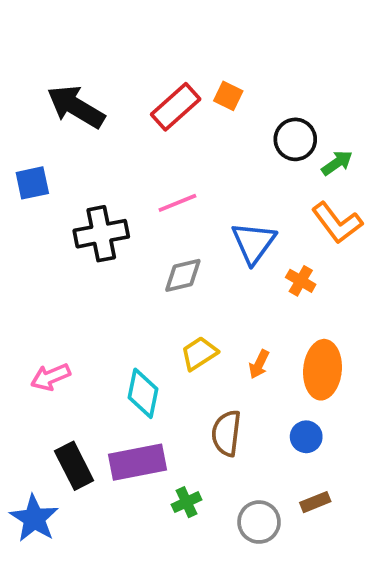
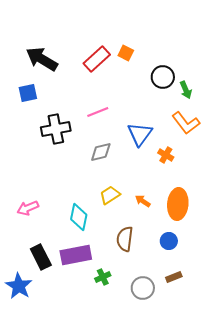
green arrow: (337, 163) -> (186, 90), turned 102
blue square: (32, 183) -> (28, 93), moved
orange arrow: (259, 364) -> (143, 201), turned 98

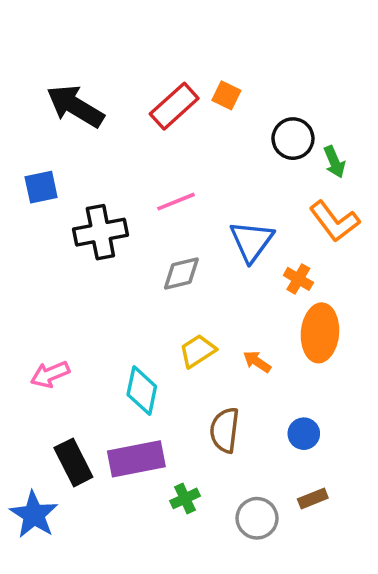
blue square: (28, 93) -> (41, 187), moved
orange ellipse: (178, 204) -> (320, 333), moved

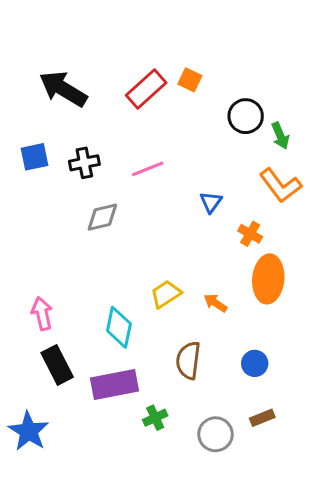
black cross: (100, 232) -> (84, 163), moved, size x0.7
blue triangle: (252, 241) -> (211, 202), size x0.6
gray diamond: (181, 274) -> (102, 217), moved
pink arrow: (50, 374) -> (42, 314), turned 100
black rectangle: (73, 462) -> (57, 365), moved

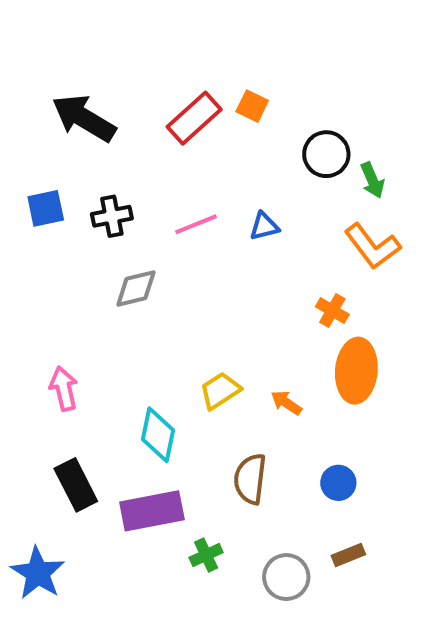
blue triangle: (211, 202) -> (264, 226), moved, turned 40
pink arrow: (42, 314) -> (64, 389), moved

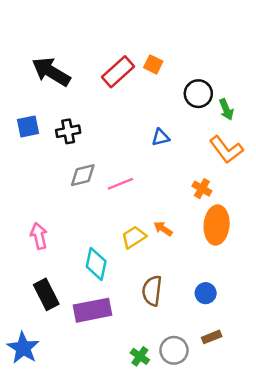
pink line: (196, 224) -> (120, 184), moved
orange arrow: (286, 403) -> (163, 229), moved
green cross: (206, 555) -> (140, 356), moved, turned -30

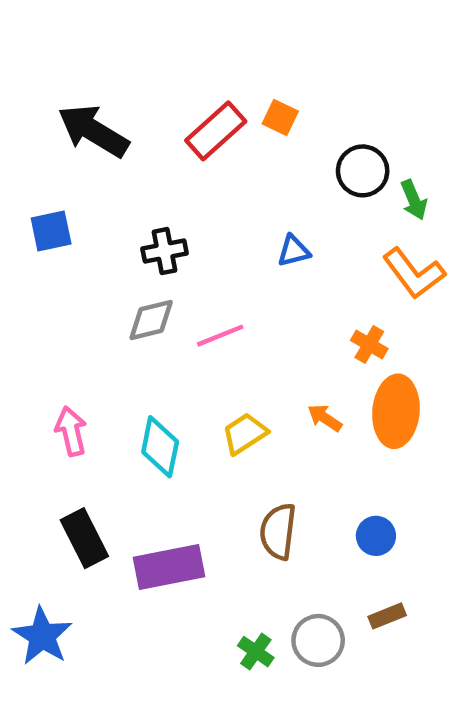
black cross: (68, 131) -> (165, 251), moved
orange arrow: (163, 229) -> (325, 418), moved
cyan diamond: (96, 264) -> (160, 447), moved

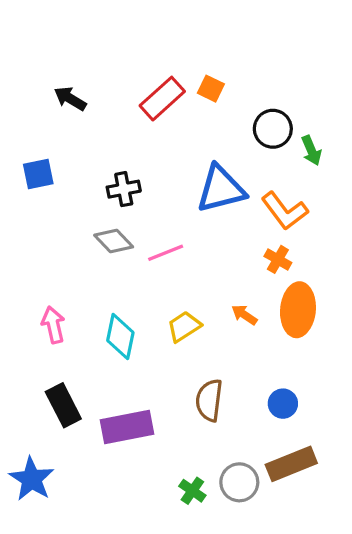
black arrow: (93, 131) -> (70, 99), size x0.6
blue triangle: (294, 251) -> (221, 189), size x2.0
orange L-shape: (414, 273) -> (285, 211), moved
gray diamond: (151, 320) -> (114, 241), turned 60
brown rectangle: (387, 616) -> (291, 464), size x1.8

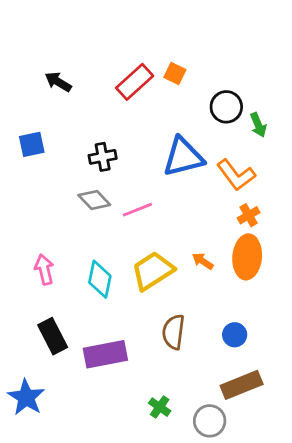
orange cross: (278, 259) -> (249, 215), moved, turned 30
yellow trapezoid: (184, 326) -> (153, 271), size x1.5
gray circle: (239, 482) -> (210, 421), moved

